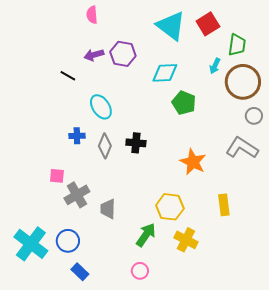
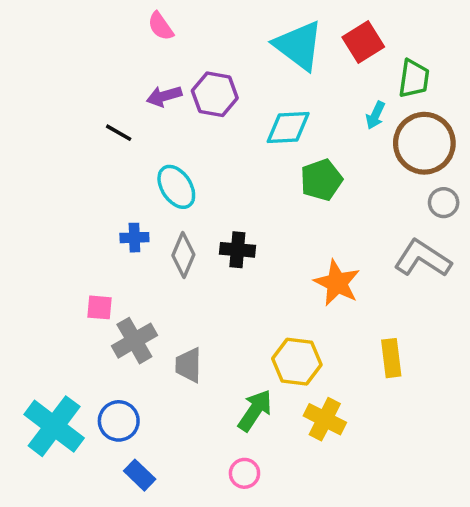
pink semicircle: (92, 15) -> (161, 26), turned -30
green pentagon: (184, 103) -> (321, 180), turned 30

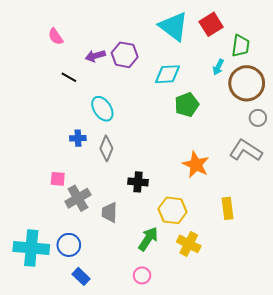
pink semicircle: (161, 26) -> (56, 37), moved
black cross: (237, 250) -> (138, 182), moved
cyan cross: (54, 426) -> (31, 248), turned -32

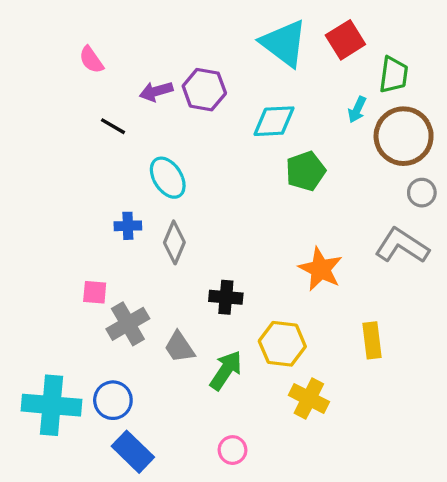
gray trapezoid: (109, 212) -> (179, 347), turned -35
green arrow: (148, 239) -> (226, 370), moved
blue rectangle: (81, 276) -> (133, 452), size x1.4

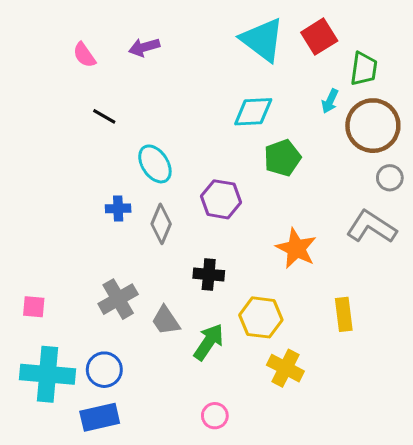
purple hexagon: (204, 90) -> (221, 199), moved
purple arrow: (156, 91) -> (144, 47), moved
pink square: (95, 292) -> (34, 307), moved
blue rectangle: (133, 452) -> (100, 417), moved, turned -57

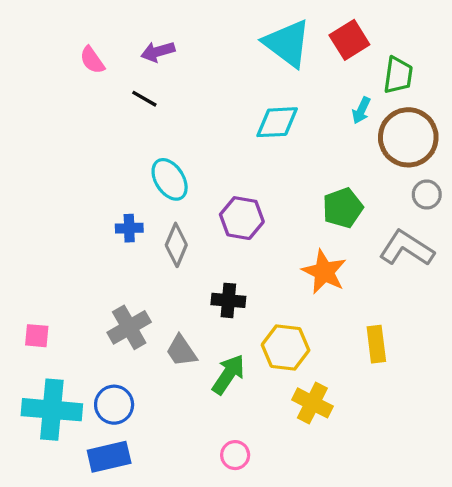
black line: (104, 116) -> (144, 99), moved
green pentagon: (282, 158) -> (343, 208), moved

